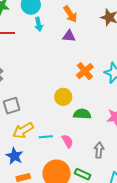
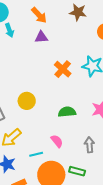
yellow circle: (63, 97) -> (27, 101), moved
cyan line: (46, 137) -> (36, 154), moved

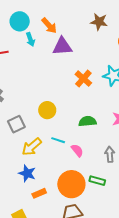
orange arrow: (39, 15) -> (49, 26), moved
purple triangle: (41, 37) -> (62, 46), size x1.5
cyan line: (36, 154) -> (58, 140), moved, turned 32

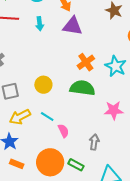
cyan arrow: (30, 39) -> (40, 24), moved
green semicircle: (87, 121) -> (82, 88), moved, size x1.4
orange rectangle: (39, 193) -> (17, 164), turned 32

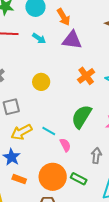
cyan arrow: (40, 24) -> (39, 38), turned -48
yellow circle: (43, 85) -> (41, 82), moved
green semicircle: (82, 88) -> (82, 117), moved, turned -65

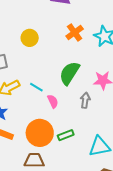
gray arrow: (96, 156) -> (85, 100), moved
green rectangle: (79, 179) -> (66, 135), turned -49

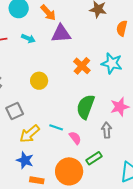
green rectangle: (66, 135) -> (94, 158), moved

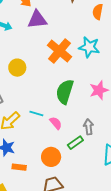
orange cross: (82, 66) -> (59, 51), size x1.4
gray arrow: (107, 130) -> (88, 127), moved
orange circle: (69, 171) -> (51, 157), size x0.7

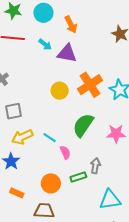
purple triangle: (37, 20) -> (67, 53), moved
yellow circle: (17, 68) -> (60, 91), moved
orange rectangle: (19, 167) -> (17, 193), moved

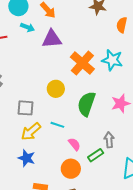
cyan arrow: (45, 45) -> (28, 27), moved
yellow circle: (60, 91) -> (56, 89), moved
gray square: (13, 111) -> (26, 108), moved, turned 30
pink semicircle: (65, 152) -> (74, 144), moved

